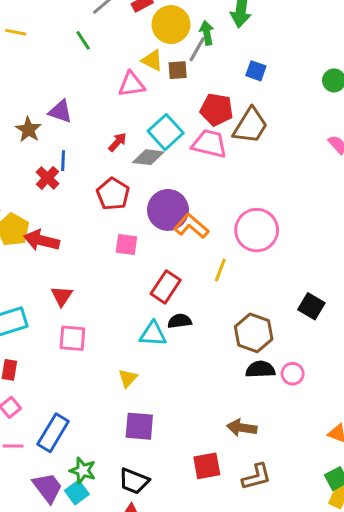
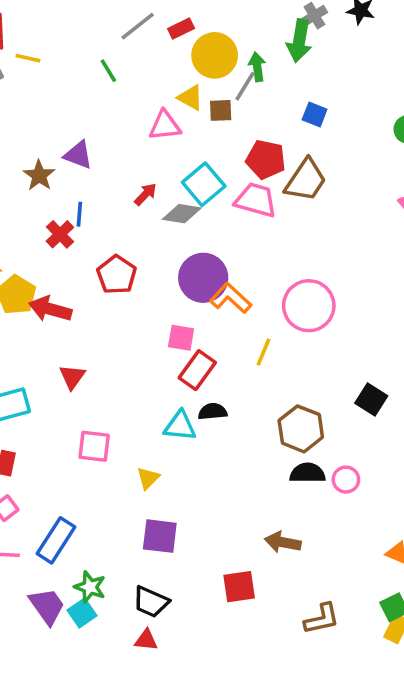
red pentagon: (113, 194) -> (117, 275), moved
pink square: (126, 245) -> (181, 338), moved
pink square: (72, 338) -> (94, 446), moved
brown L-shape: (257, 477) -> (322, 619), moved

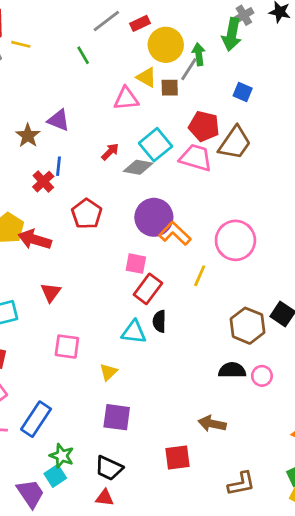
black semicircle: (213, 412) -> (159, 321), turned -85
brown hexagon: (301, 429) -> (248, 326), moved
purple trapezoid: (47, 606) -> (30, 494), moved

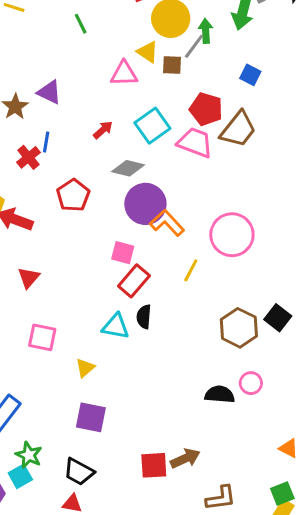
gray diamond: (138, 167) -> (128, 168), moved
black semicircle: (232, 370) -> (220, 394), moved
brown arrow: (212, 424) -> (185, 458), moved, turned 140

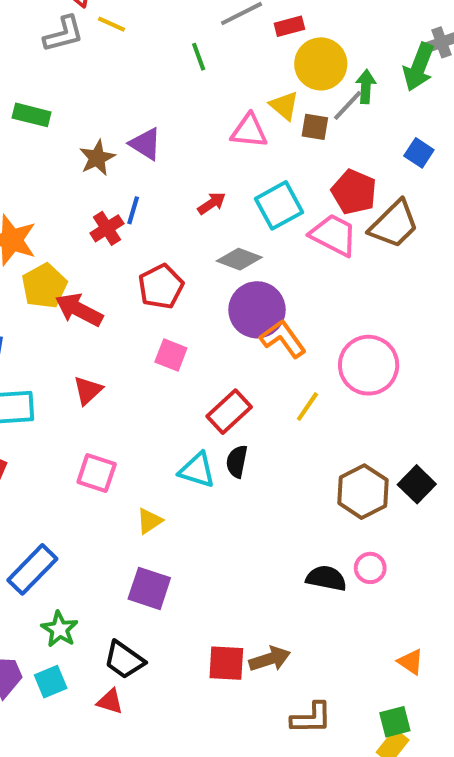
pink square: (123, 253) -> (171, 355), moved
cyan square: (20, 476) -> (51, 682), moved

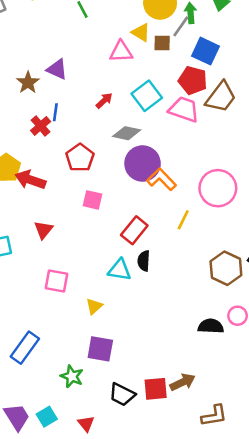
blue square: (419, 153) -> (205, 51), moved, size x1.5
green star: (60, 629) -> (72, 376), moved
black trapezoid: (124, 660) -> (122, 394), moved
red triangle: (110, 701) -> (86, 424), turned 42

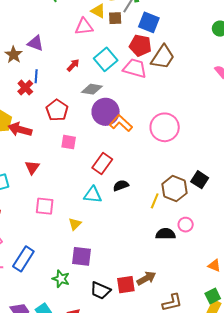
yellow line: (183, 220) -> (155, 201), moved
black semicircle: (144, 261) -> (121, 186), moved, turned 70

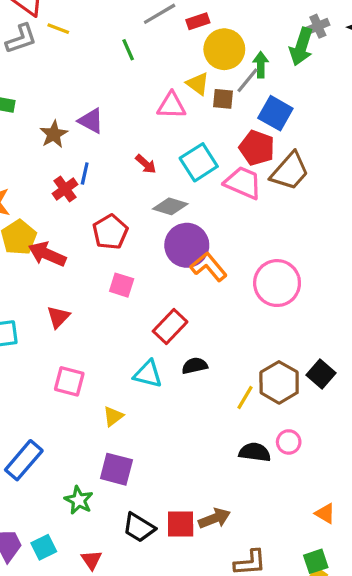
red arrow: (73, 65) -> (146, 164), turned 80

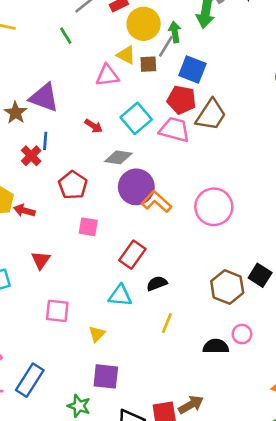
purple triangle: (91, 121) -> (44, 98), size x1.4
red arrow: (47, 254) -> (24, 211), size x0.7
yellow line: (245, 398) -> (167, 323), moved

